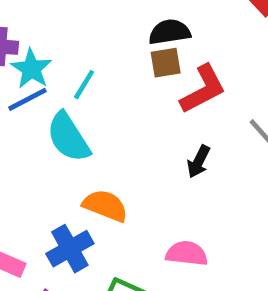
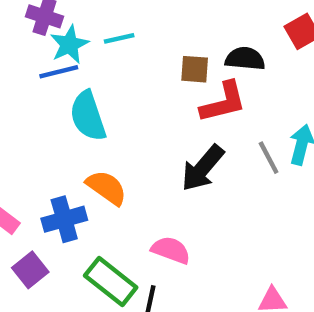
black semicircle: (170, 32) -> (245, 59), moved
cyan line: (84, 85) -> (119, 38), moved, turned 32
black arrow: (199, 162) -> (203, 168), size x1.6

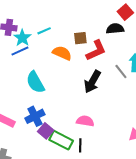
black semicircle: (245, 59) -> (115, 29), moved
cyan semicircle: (88, 116) -> (35, 82), moved
orange semicircle: (106, 188) -> (62, 53), moved
purple square: (30, 270) -> (46, 131), moved

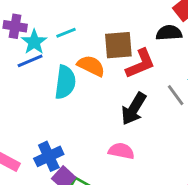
brown square: (80, 38) -> (118, 45), size x1.5
cyan semicircle: (35, 82) -> (65, 82), moved, turned -145
pink semicircle: (85, 121) -> (121, 151), moved

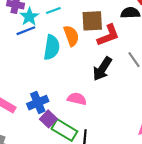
orange semicircle: (91, 66) -> (71, 36), turned 42
pink semicircle: (121, 151) -> (77, 99), moved

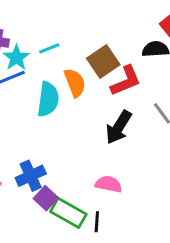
brown square: (92, 21) -> (103, 61), turned -30
pink semicircle: (77, 99) -> (109, 184), moved

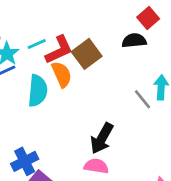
red L-shape: (126, 81) -> (59, 50), moved
black arrow: (119, 127) -> (102, 138), moved

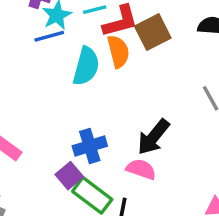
blue cross: (25, 161) -> (90, 146), moved

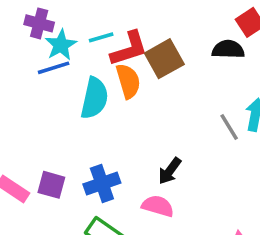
black arrow: (153, 137) -> (170, 171), size x0.7
purple square: (69, 176) -> (51, 185), moved, turned -32

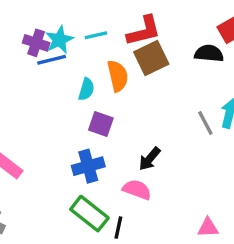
purple cross: (39, 23) -> (36, 43), moved
red L-shape: (129, 49) -> (144, 31), moved
cyan semicircle: (94, 98) -> (86, 89), size x0.6
purple square: (51, 185) -> (101, 124), moved

